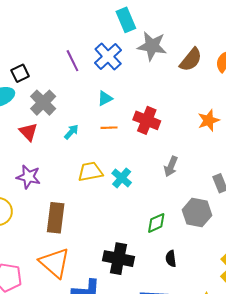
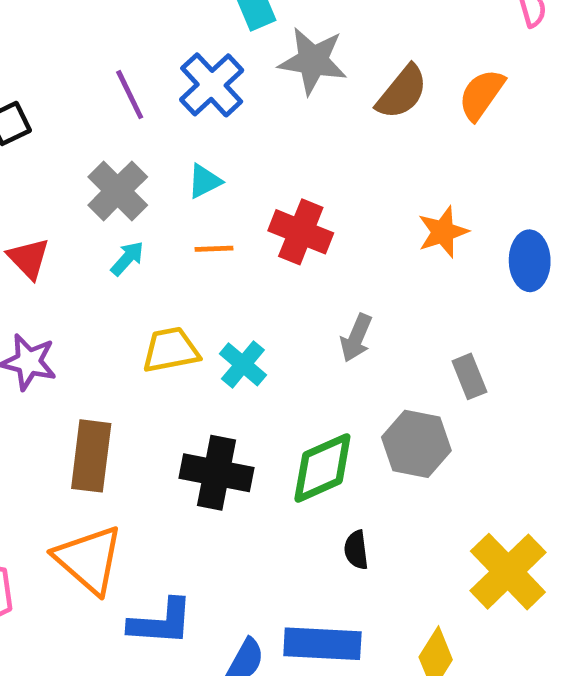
gray cross: (43, 103) -> (118, 191), moved
green diamond: (156, 223) -> (322, 468), size x1.5
black cross: (118, 259) -> (216, 473), moved

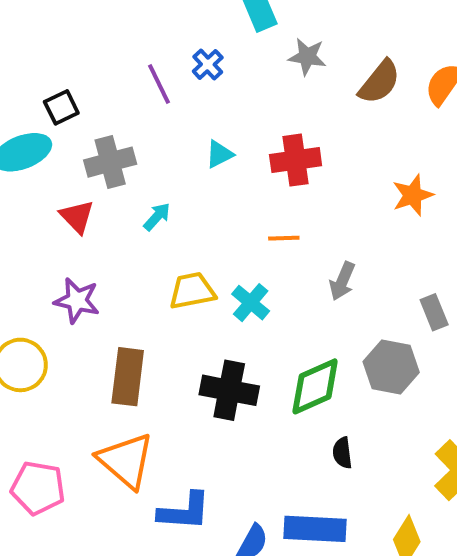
gray star: (313, 61) -> (307, 57), size x0.7
blue cross: (212, 85) -> (208, 64), moved, size x0.6
gray cross: (118, 191) -> (110, 162), moved, turned 30
red cross: (301, 232) -> (296, 160), moved, turned -30
orange line: (214, 249) -> (284, 238), moved

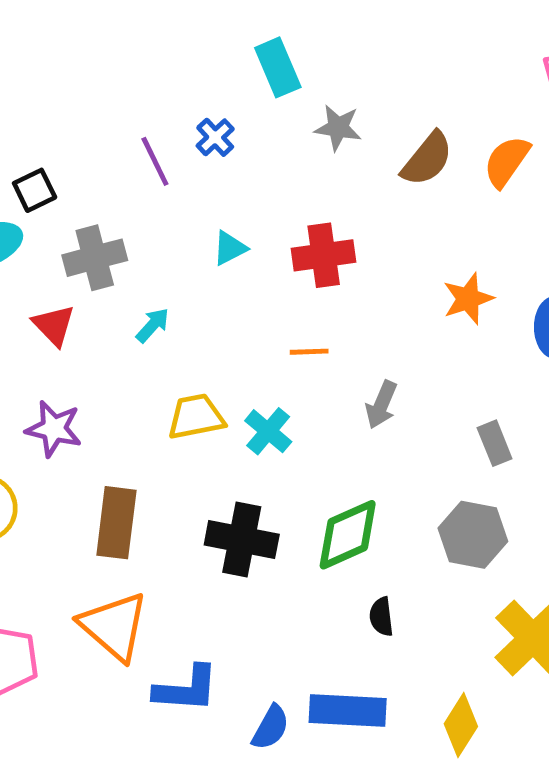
gray hexagon: (391, 367) -> (473, 535), moved

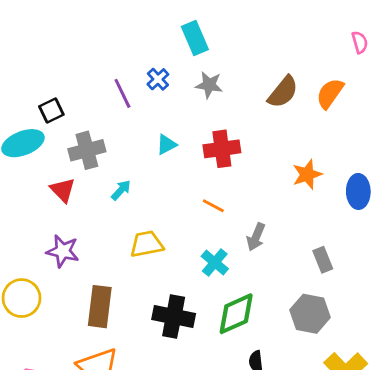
gray star: (338, 128) -> (209, 85), moved
orange line: (309, 352) -> (213, 206), turned 30
cyan cross: (268, 431) -> (215, 263), moved

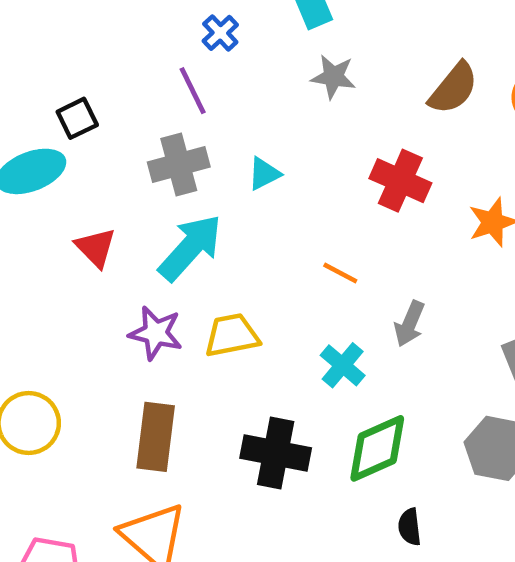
blue cross: (158, 79) -> (220, 33), moved
red cross: (222, 149) -> (400, 181), moved, turned 32
gray cross: (87, 150) -> (179, 164), moved
cyan arrow: (121, 190) -> (190, 248), size x2.0
purple star: (63, 251) -> (156, 333), moved

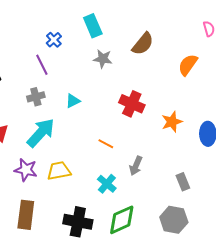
brown semicircle: (453, 88) -> (143, 44), moved
gray cross: (179, 164) -> (36, 97), size x0.7

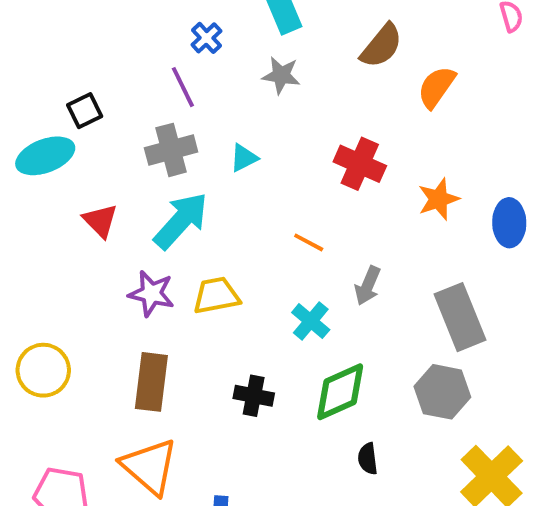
gray star: (103, 59) -> (281, 75), moved
orange semicircle: (188, 65) -> (436, 87), moved
gray cross: (36, 97) -> (171, 150), size x1.4
gray rectangle: (183, 182) -> (460, 317), size x1.8
black cross: (78, 222) -> (254, 396), size x0.7

